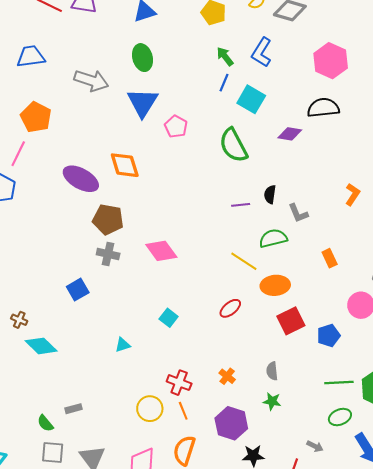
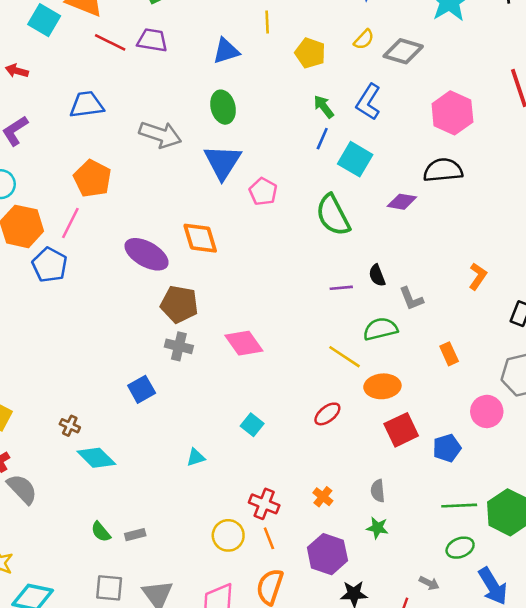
black semicircle: (270, 194) -> (377, 275), turned -30
green semicircle: (45, 423) -> (101, 532), moved

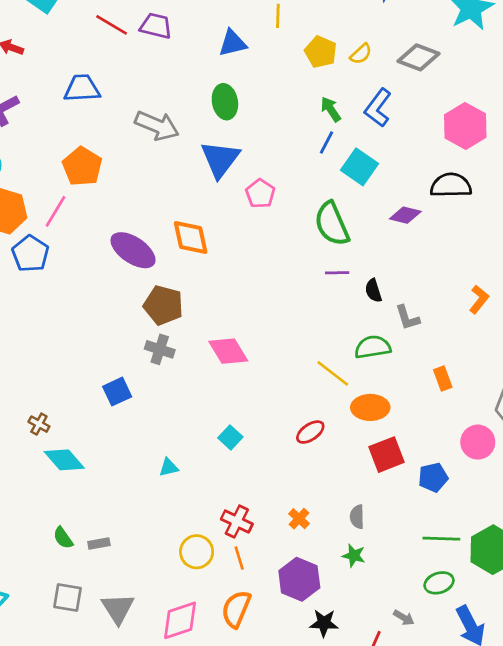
yellow semicircle: (364, 39) -> (361, 54), moved
purple line: (341, 288) -> (337, 273), moved

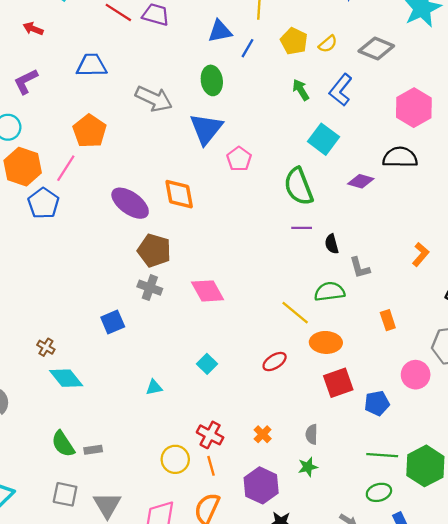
blue line: (327, 143) -> (248, 48), moved
green semicircle: (63, 538) -> (63, 444), size x1.4
green star: (354, 556) -> (308, 467), turned -30

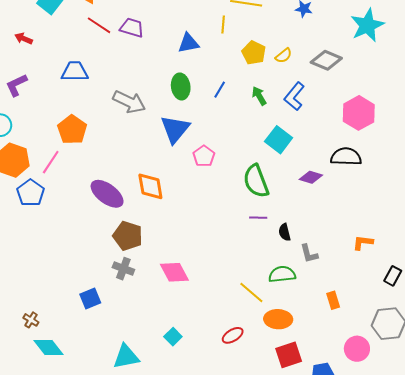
blue line: (248, 48) -> (220, 90), moved
orange L-shape: (421, 254) -> (363, 243), turned -125
cyan triangle: (154, 387) -> (126, 357), size x1.8

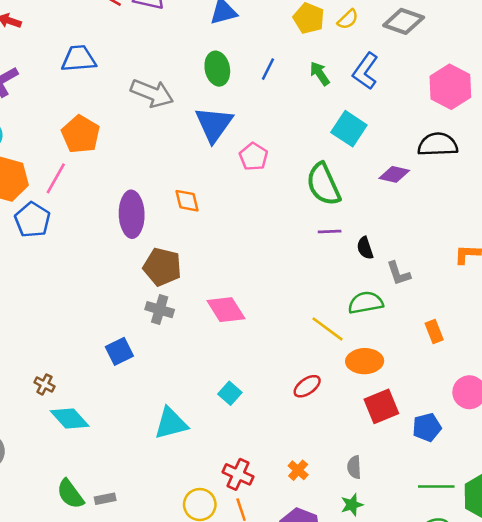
orange diamond: (150, 186) -> (187, 201), size x0.7
purple ellipse: (107, 194) -> (132, 214), turned 56

